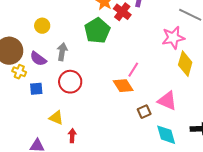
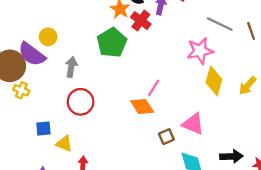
purple semicircle: (38, 59) -> (32, 54), moved, size x1.4
blue square: (36, 89) -> (43, 128), moved

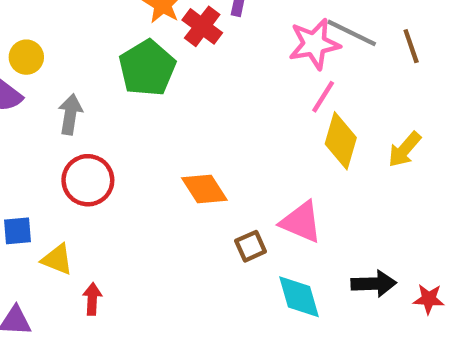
pink star: (200, 51) -> (314, 44), moved
pink line: (154, 88) -> (323, 97), moved

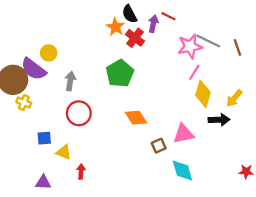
green pentagon: (147, 68) -> (120, 73), moved
pink triangle: (301, 222) -> (183, 134), turned -35
black arrow: (374, 284) -> (219, 120), moved

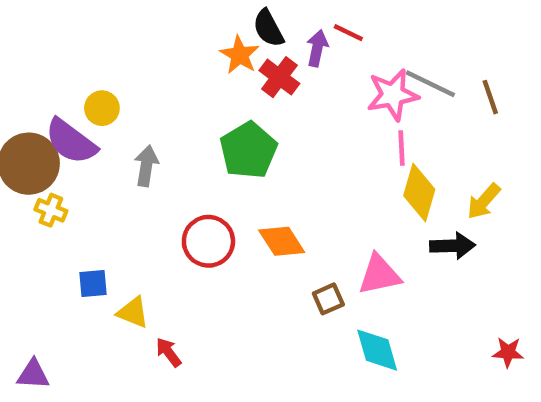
pink line: (194, 72) -> (402, 148), turned -35
red circle: (79, 113) -> (208, 241), moved
red arrow: (81, 172) -> (169, 352), turned -40
purple triangle: (43, 182) -> (33, 374), moved

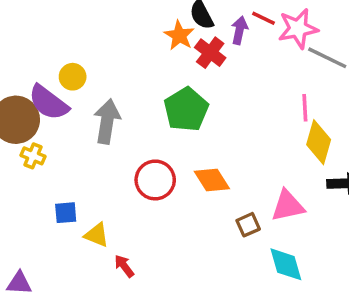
pink star: (393, 95) -> (298, 29), moved
gray arrow: (146, 166) -> (107, 121), size x1.4

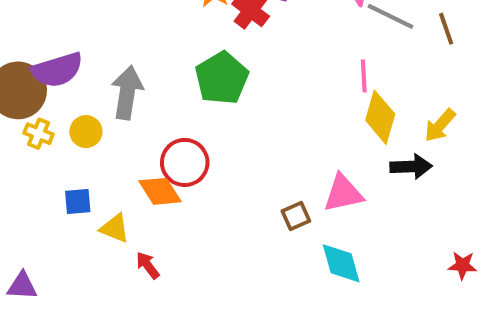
yellow circle: (73, 77) -> (86, 132), moved
purple semicircle: (48, 103) -> (57, 70), turned -54
orange diamond: (212, 180) -> (160, 191), moved

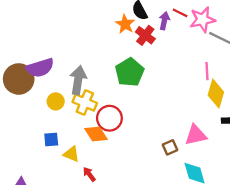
yellow cross: (39, 134) -> (85, 103), moved, size x1.5

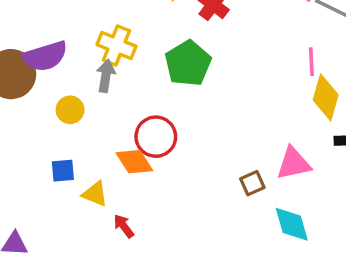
gray arrow: (78, 80) -> (106, 76), size x0.7
yellow cross: (85, 103) -> (117, 45), moved

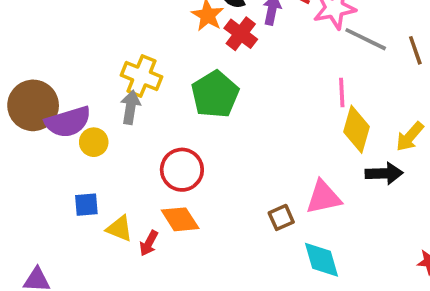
purple semicircle: (45, 56) -> (68, 122), moved
orange diamond: (134, 162) -> (180, 219), moved
red arrow: (124, 226) -> (149, 243), moved, turned -115

